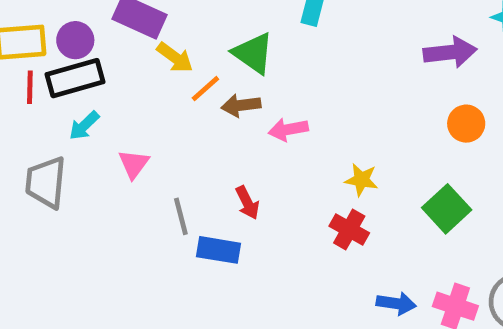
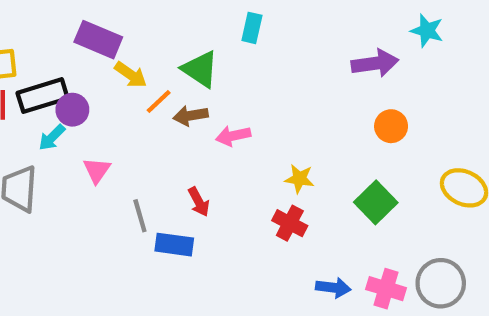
purple circle: (75, 40) -> (72, 110), moved

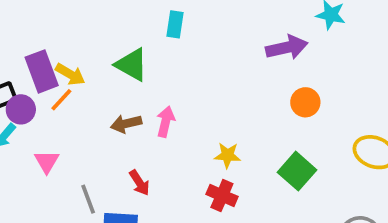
purple rectangle: (98, 40) -> (42, 71), moved, turned 51
orange line: (159, 102) -> (61, 100), moved
brown arrow: (191, 116) -> (126, 124), moved
pink arrow: (233, 136) -> (166, 122), turned 120

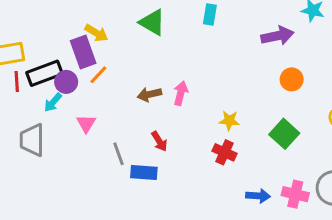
cyan rectangle: (175, 24) -> (210, 15), moved
green triangle: (132, 65) -> (152, 22), moved
yellow arrow: (70, 74) -> (96, 33), moved

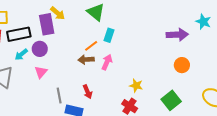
cyan rectangle: (210, 15) -> (109, 35), moved
orange line: (98, 75) -> (91, 46), moved
purple circle: (66, 82) -> (40, 49), moved

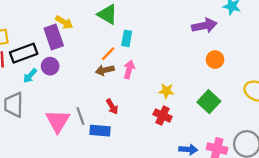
pink triangle: (41, 72) -> (58, 121), moved, size x1.6

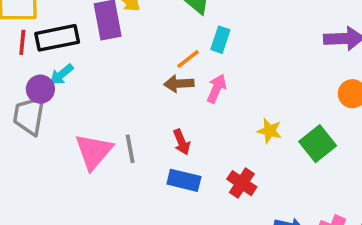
purple circle: (50, 66) -> (40, 89), moved
green square: (209, 102) -> (318, 144), moved
red cross: (163, 116) -> (242, 183), moved
blue rectangle: (100, 131) -> (184, 180), moved

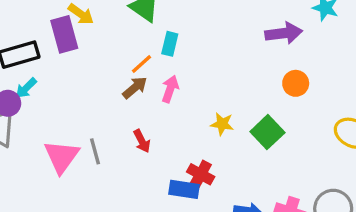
brown arrow: (179, 84) -> (135, 88), turned 148
blue rectangle: (184, 180) -> (184, 189), moved

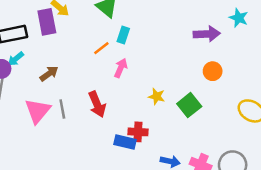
brown arrow: (135, 88) -> (49, 74), moved
red arrow: (142, 141) -> (97, 104), size x1.5
red cross: (201, 174) -> (138, 132), turned -30

